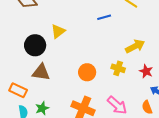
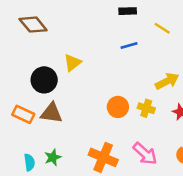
orange circle: (87, 72) -> (118, 107), moved
orange rectangle: (18, 90) -> (23, 114), moved

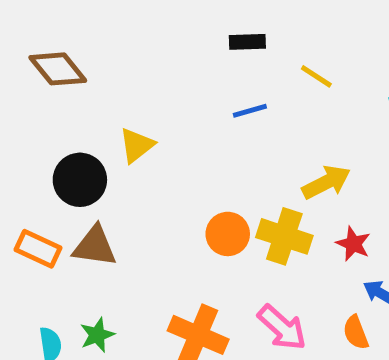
yellow cross: (146, 108) -> (284, 236), size x1.5

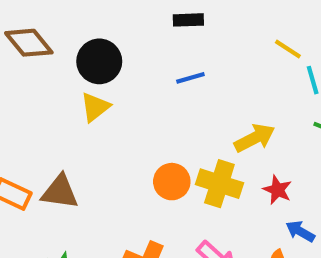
yellow line: (316, 76) -> (288, 49), moved
black circle: (80, 180) -> (99, 61), moved

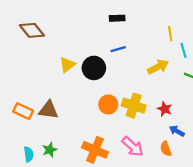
yellow line: (288, 49) -> (170, 34), turned 48
black circle: (99, 61) -> (94, 68), moved
yellow arrow: (255, 138) -> (158, 67), moved

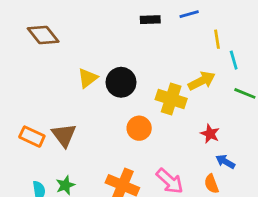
blue line: (118, 49) -> (189, 14), moved
yellow cross: (134, 106) -> (171, 99), moved
brown triangle: (49, 110) -> (64, 135), turned 45

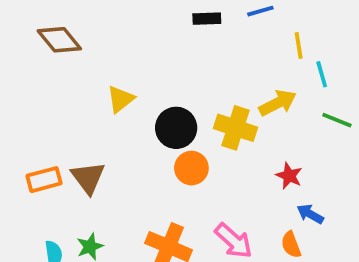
black circle: (121, 82) -> (176, 128), moved
orange rectangle: (32, 137) -> (44, 180), turned -40

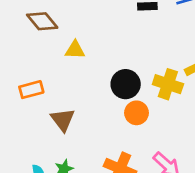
yellow triangle: (121, 99) -> (75, 50), moved, turned 40
orange rectangle: (44, 180) -> (31, 90), moved

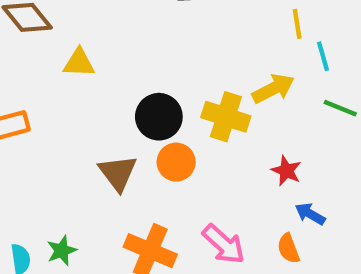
brown triangle: (63, 120) -> (118, 173), moved

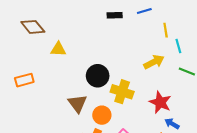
yellow cross: (226, 117) -> (122, 92), moved
orange circle: (176, 162) -> (102, 115), moved
red star: (286, 171) -> (160, 102), size x1.5

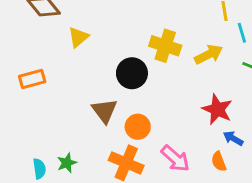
yellow triangle: (58, 49) -> (78, 37), turned -42
yellow cross: (122, 92) -> (165, 46), moved

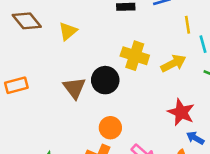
yellow triangle: (78, 37) -> (68, 31), moved
brown triangle: (104, 111) -> (74, 88), moved

